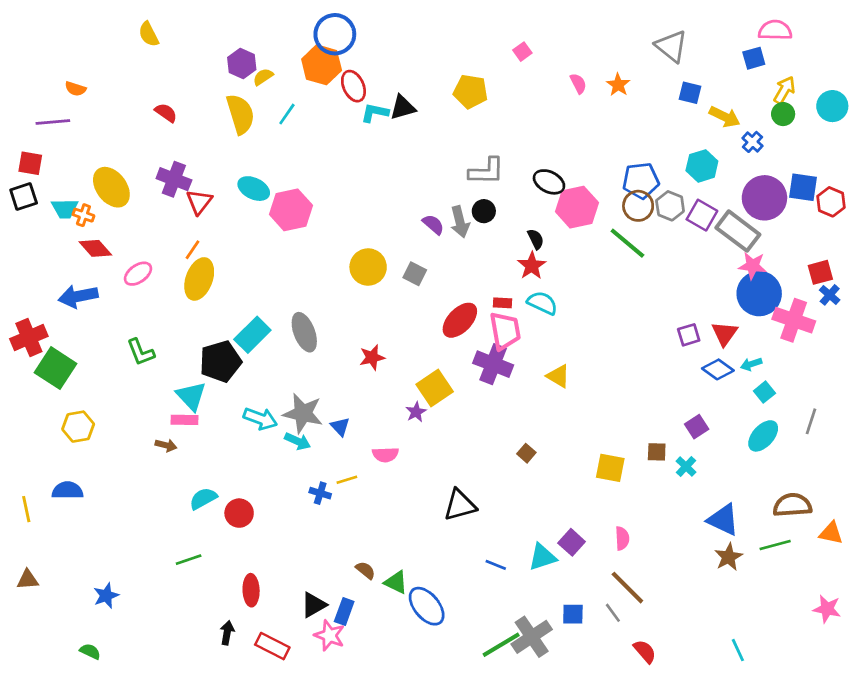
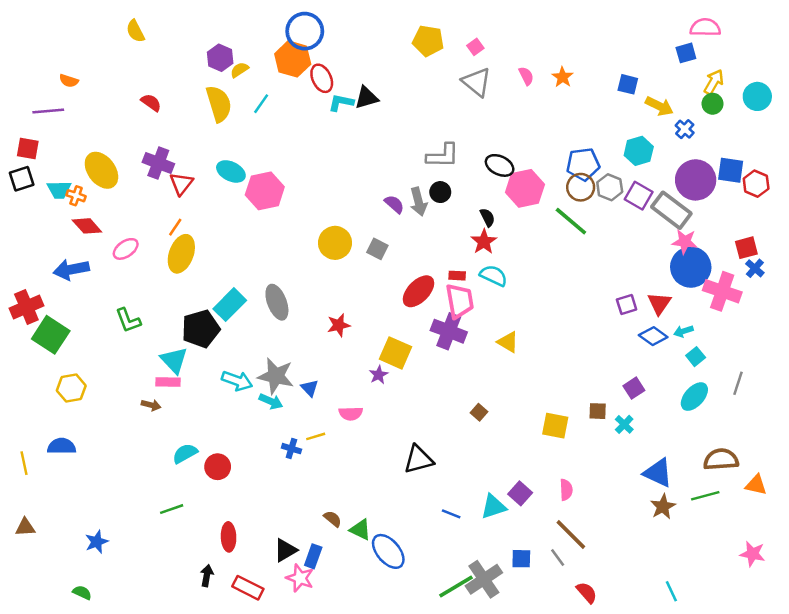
gray triangle: (671, 46) -> (477, 82), moved
yellow pentagon: (471, 91) -> (428, 41), moved
yellow square: (435, 388) -> (396, 353), turned -32

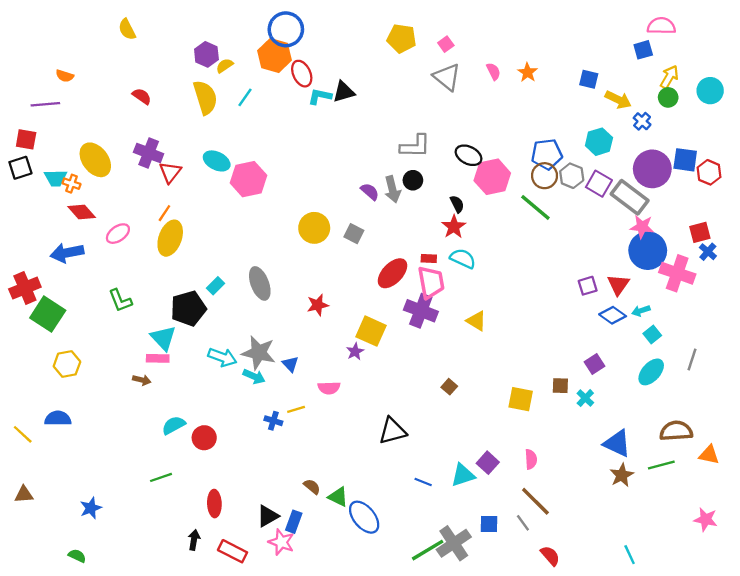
cyan rectangle: (230, 305) -> (216, 286), size x0.6
yellow line: (24, 463) -> (23, 434), turned -35

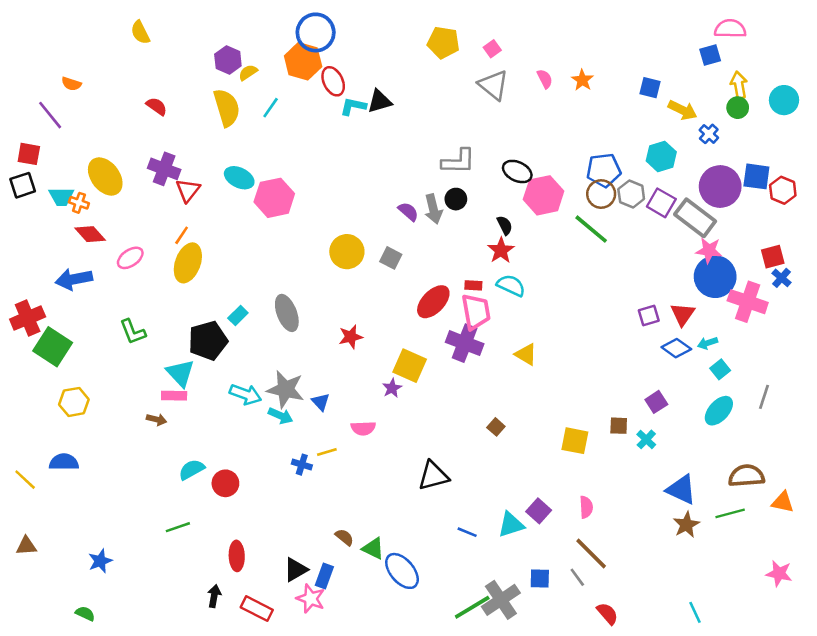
yellow arrow: (669, 77) -> (739, 85), turned -40
purple line: (45, 104) -> (50, 115), turned 56

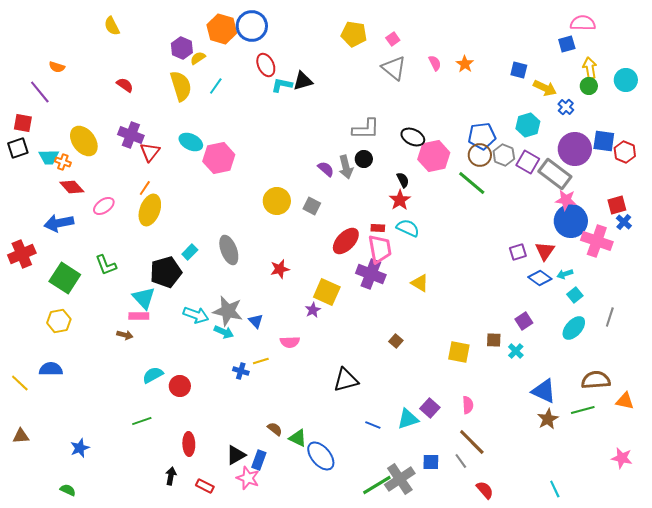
orange hexagon: (303, 61) -> (222, 29), moved
green square: (53, 347) -> (65, 278), moved
red rectangle: (257, 609) -> (205, 486), size x0.7

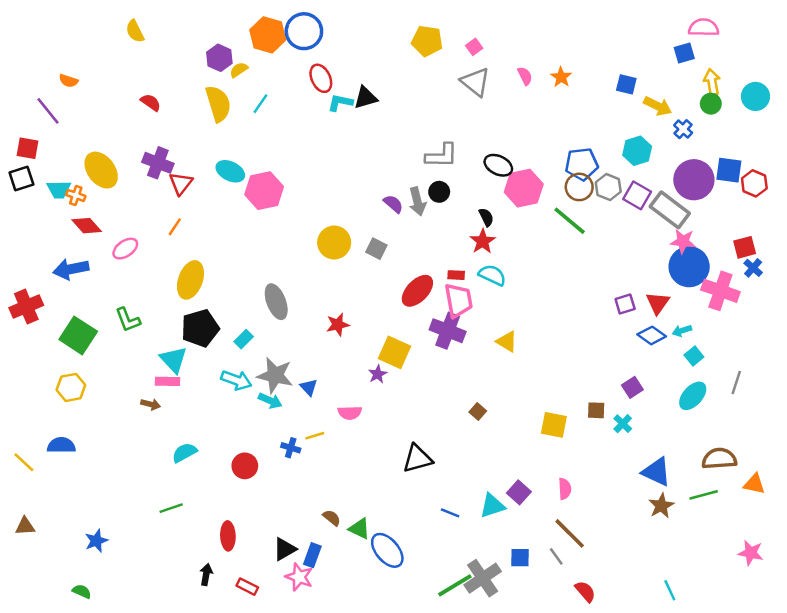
yellow ellipse: (150, 210) -> (190, 280), moved
cyan rectangle: (190, 252) -> (244, 339), moved
red circle: (180, 386) -> (245, 466), moved

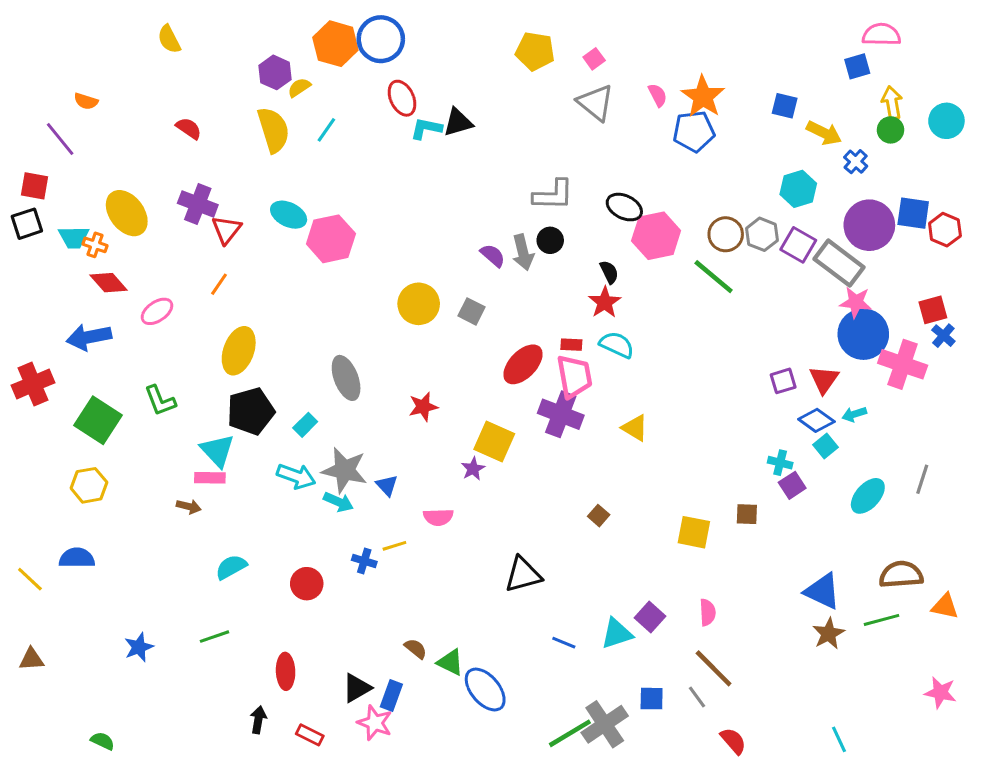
orange star: (561, 77) -> (703, 97), size x1.6
blue pentagon: (582, 164) -> (694, 131), moved
cyan square: (694, 356) -> (825, 446), moved
cyan cross: (623, 424) -> (780, 463), moved, turned -30
blue star: (96, 541) -> (139, 647), moved

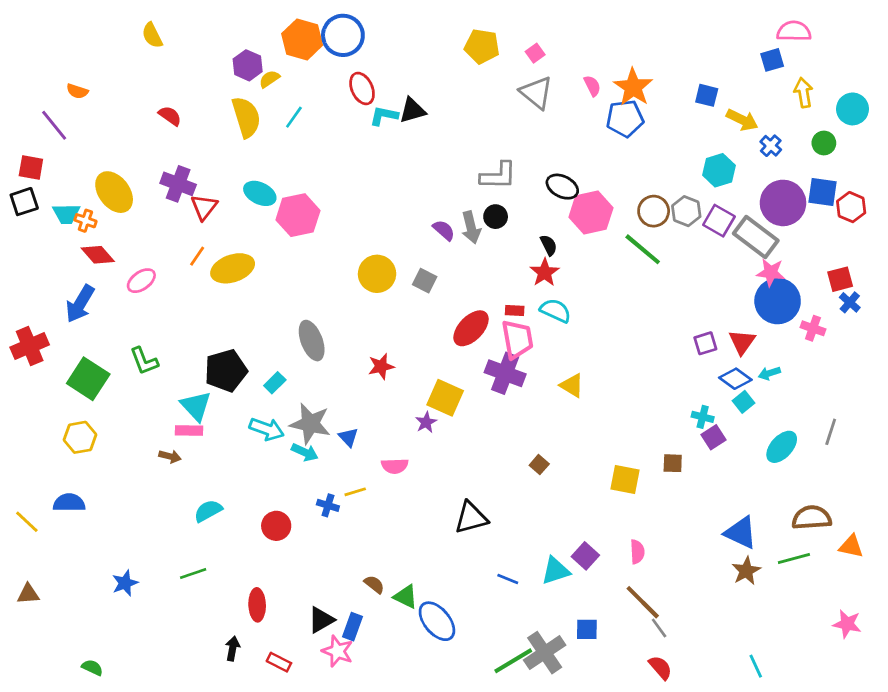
green circle: (891, 130) -> (824, 143), moved
blue arrow: (89, 337) -> (80, 304), turned -48
yellow ellipse: (239, 351) -> (233, 268), moved, turned 51
pink cross: (903, 364) -> (813, 328), size x0.6
gray line: (697, 697) -> (659, 628), moved

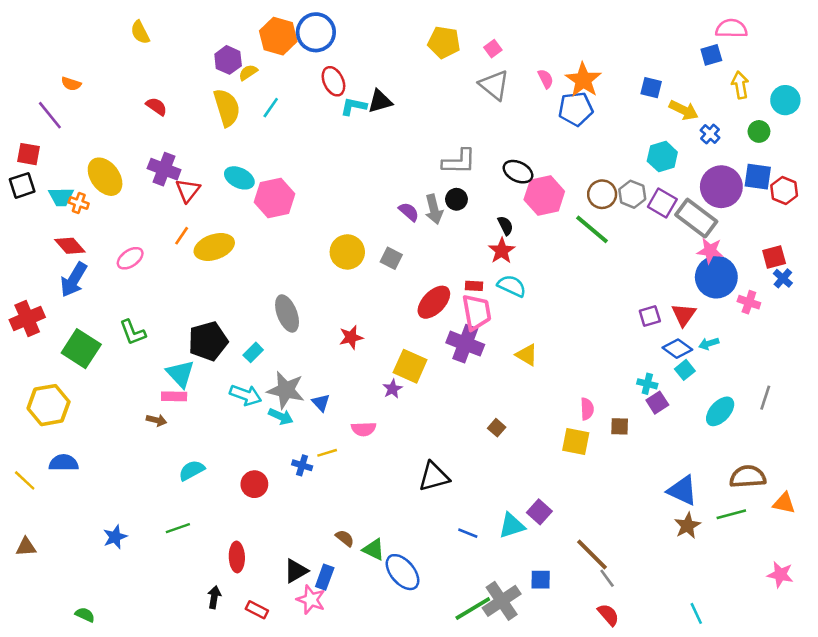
red diamond: (98, 255) -> (70, 246), moved
yellow hexagon: (80, 437) -> (49, 405), moved, size x1.4
pink semicircle: (637, 552) -> (587, 409), moved

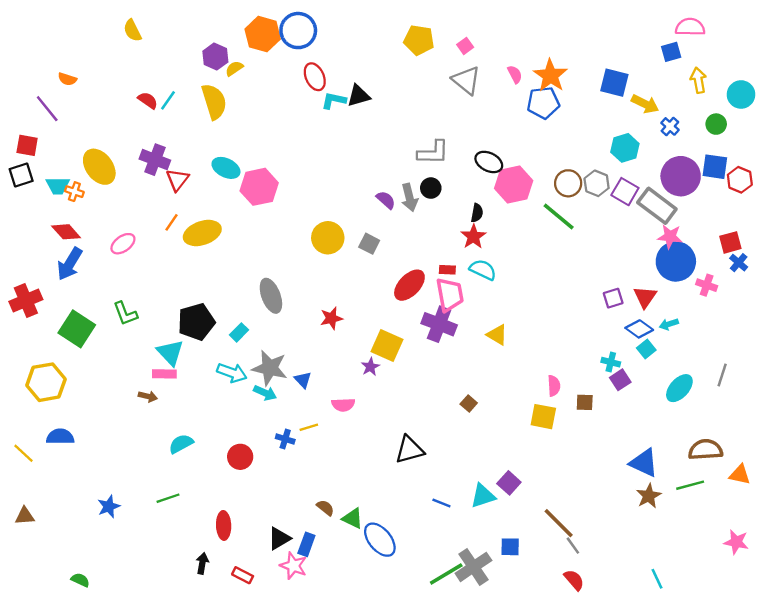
blue square: (651, 88) -> (614, 83), size x1.4
cyan line: (271, 108) -> (168, 100), moved
black semicircle: (505, 226) -> (477, 213), turned 36

